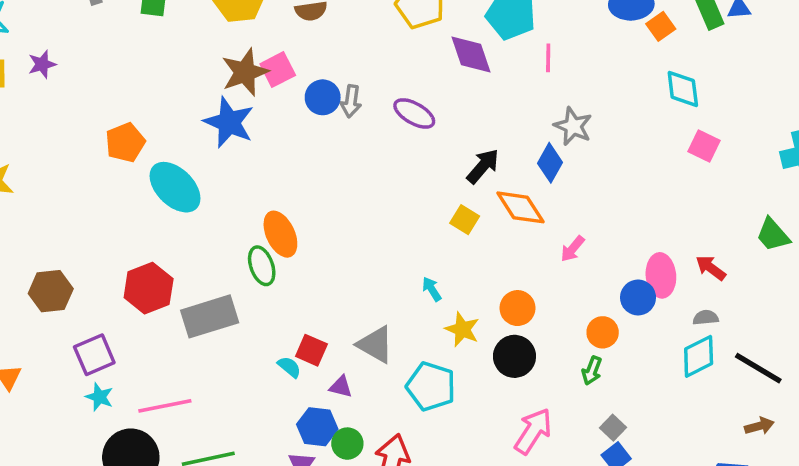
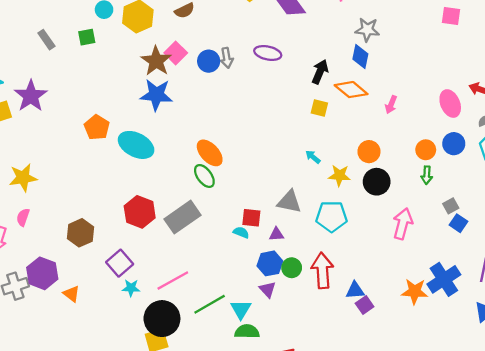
purple star: (42, 64) -> (31, 96), size x1.8
blue circle: (638, 298) -> (454, 144), moved
gray square: (613, 428) -> (451, 206), turned 35

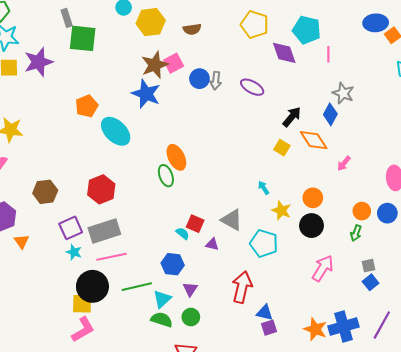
green square: (87, 37) -> (83, 38), moved, size x1.8
gray rectangle: (183, 217) -> (104, 231), moved
blue hexagon: (270, 263) -> (173, 264), moved
green circle: (292, 268) -> (191, 317), moved

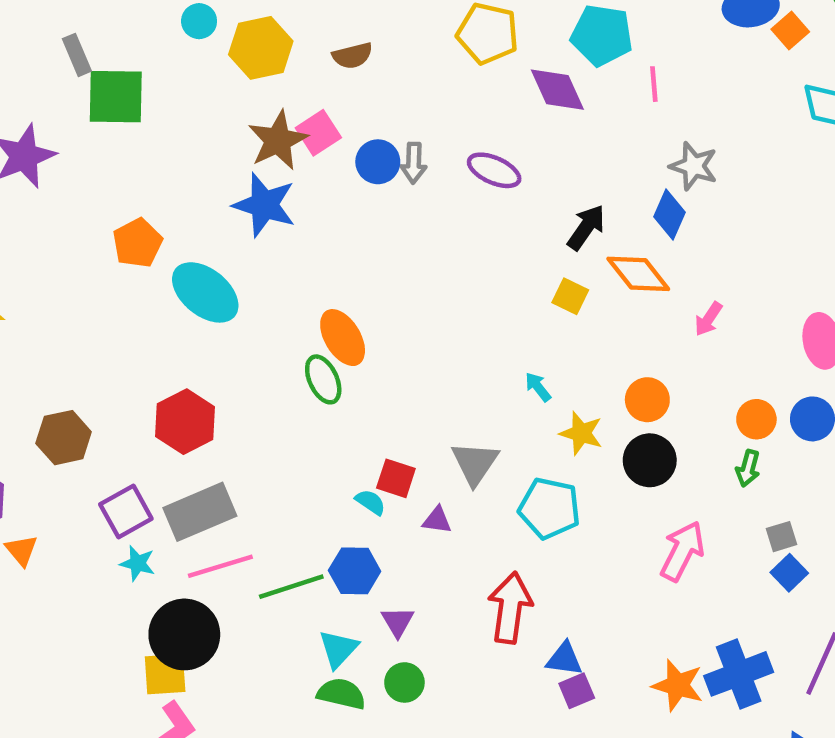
gray triangle: (232, 220) -> (475, 463), turned 40
green line: (137, 287) -> (291, 587), moved

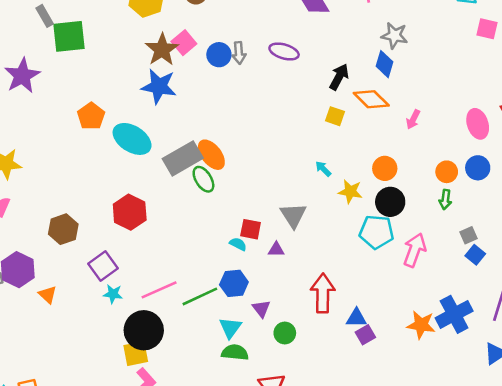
cyan pentagon: (549, 508) -> (376, 232), moved
gray rectangle: (200, 512) -> (183, 158), moved
green circle: (404, 682) -> (285, 333), moved

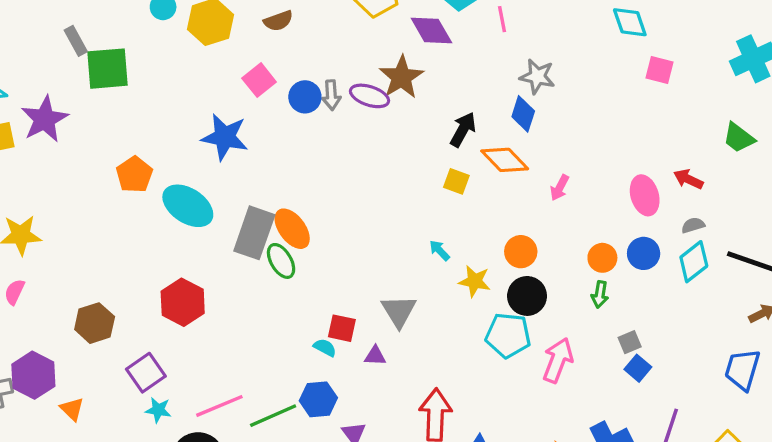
brown star: (162, 50) -> (401, 77), moved
purple ellipse: (284, 52) -> (370, 96), moved
gray rectangle: (183, 158) -> (254, 233), turned -42

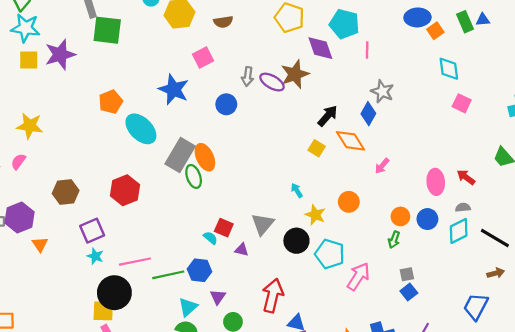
blue circle: (305, 97) -> (226, 104), moved
black circle: (527, 296) -> (296, 241), moved

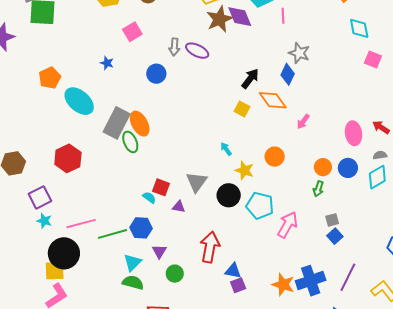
brown star: (295, 74) -> (219, 19), moved
blue star: (174, 90) -> (107, 63), size x0.5

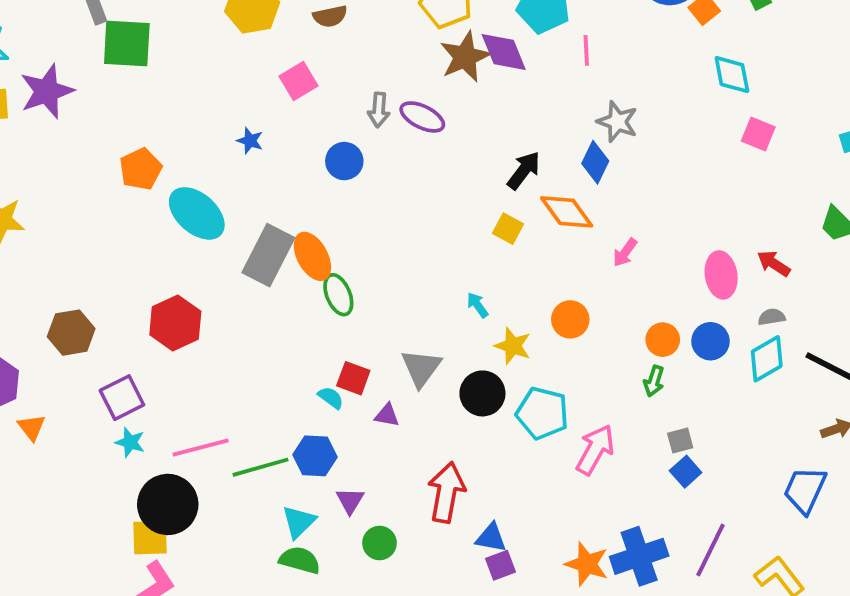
green ellipse: (130, 142) -> (338, 295), moved

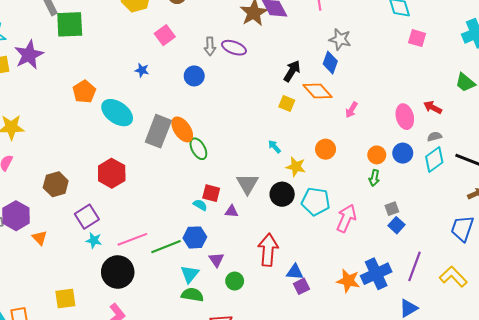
yellow square: (150, 538) -> (65, 299), moved

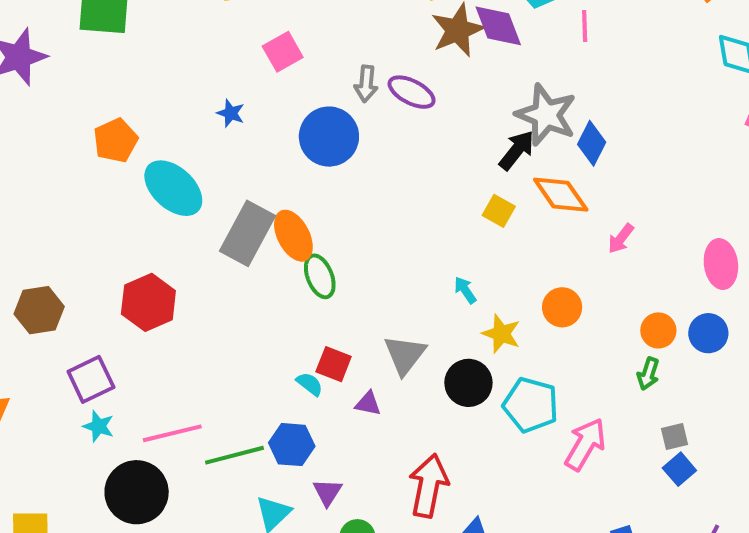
gray star: (340, 39) -> (546, 115), moved, size x1.4
blue circle: (194, 76) -> (329, 137), size x1.5

